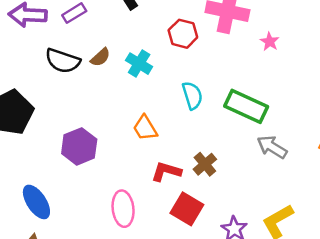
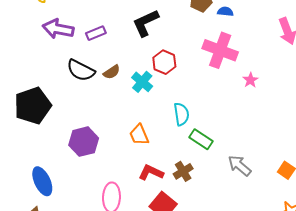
red hexagon: (183, 34) -> (164, 62), moved
green rectangle: (246, 106) -> (201, 139), moved, size x0.7

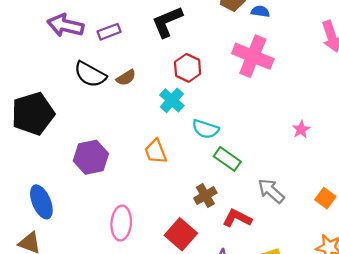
pink star: (250, 80) -> (301, 129), moved
cyan cross: (142, 82) -> (172, 100), moved
cyan semicircle: (181, 114) -> (205, 129), turned 115
red L-shape: (151, 173) -> (237, 218), moved

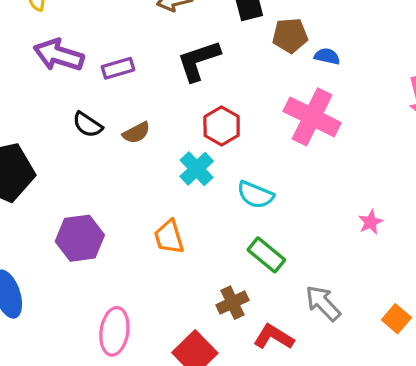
black semicircle: (90, 74) -> (88, 125), size x0.7
cyan semicircle: (205, 129) -> (255, 195), moved

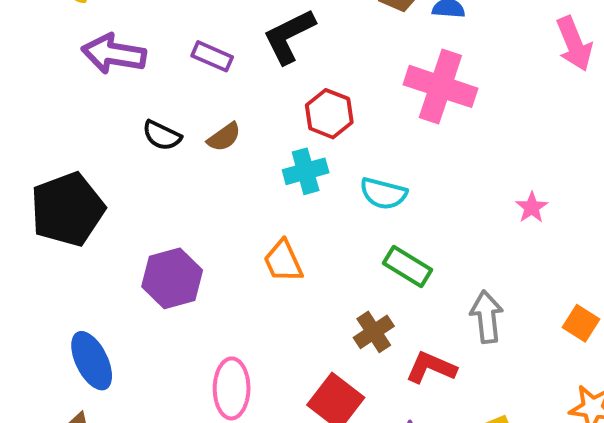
purple rectangle: (118, 68) -> (212, 56), moved, turned 48
cyan cross: (197, 169) -> (306, 171), turned 36
gray arrow: (323, 303) -> (487, 317), turned 45

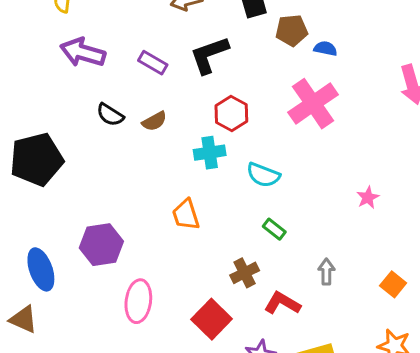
pink cross: (440, 86) -> (313, 104), turned 30
green rectangle: (408, 266) -> (274, 229), size x0.7
purple hexagon: (172, 278) -> (101, 245), moved
gray arrow: (487, 317) -> (326, 272), size x0.7

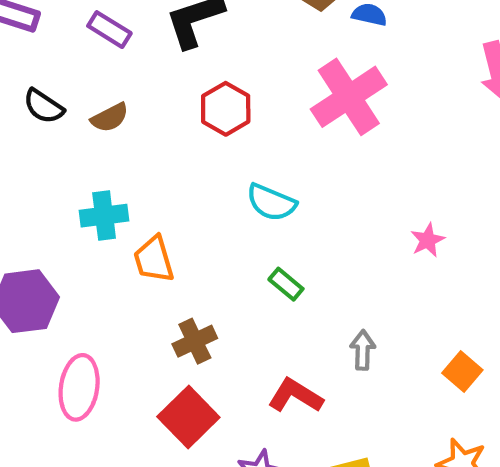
cyan cross: (210, 153) -> (104, 216), moved
brown cross: (245, 273) -> (195, 341), moved

